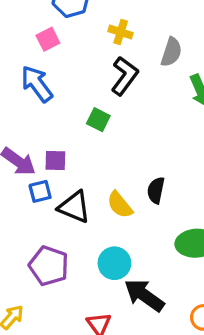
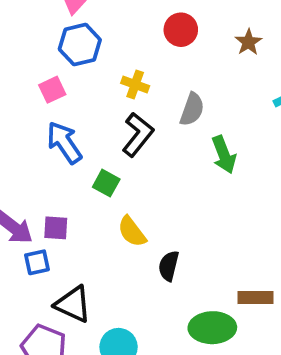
blue arrow: (37, 84) -> (64, 143), moved
yellow semicircle: (120, 205) -> (132, 232), moved
black triangle: (74, 207) -> (73, 304), moved

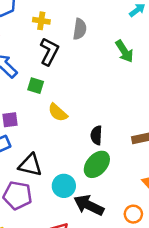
green arrow: (224, 155) -> (124, 51), moved
black semicircle: (169, 266) -> (96, 135), moved
green ellipse: (212, 328) -> (97, 164), moved, turned -36

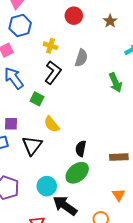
black triangle: (30, 165) -> (32, 145), moved, turned 45

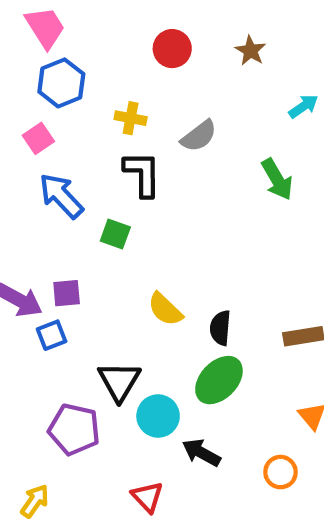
gray semicircle: (81, 58) -> (199, 136), turned 42
black L-shape: (53, 72) -> (142, 174), turned -30
yellow semicircle: (52, 124) -> (165, 309), moved
black triangle: (32, 145) -> (119, 381), moved
black arrow: (65, 206) -> (201, 453), size x0.7

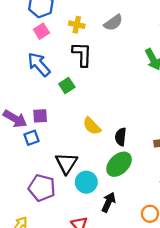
gray semicircle: (199, 136) -> (113, 23), moved
pink square: (38, 138) -> (41, 31), moved
green square: (115, 234) -> (67, 85), turned 35
black arrow: (201, 453) -> (109, 202), turned 84

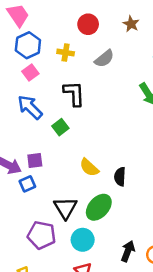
yellow cross: (77, 25) -> (66, 53), moved
green ellipse: (119, 164) -> (99, 207), moved
cyan circle: (86, 182) -> (83, 240), moved
black arrow: (109, 202) -> (128, 251), moved

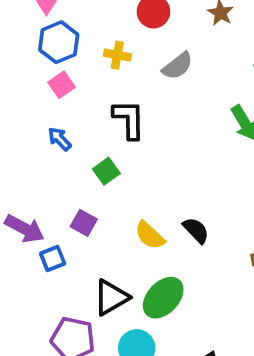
blue arrow: (30, 107) -> (60, 139), size x0.6
purple square: (35, 160) -> (84, 223), moved, turned 35
black semicircle: (120, 177) -> (196, 230), moved, turned 132
black triangle: (65, 208) -> (111, 297), turned 30

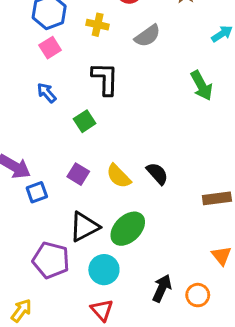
purple square: (84, 223) -> (78, 174), moved

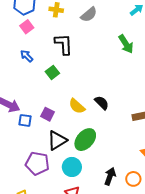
purple square: (78, 174) -> (48, 114), moved
blue square: (37, 192) -> (25, 120), turned 32

